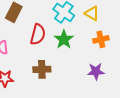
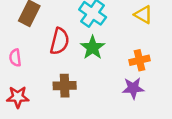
yellow triangle: (92, 13) -> (143, 15), moved
orange cross: (101, 39) -> (139, 60), moved

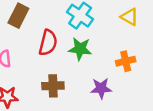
green star: (93, 48) -> (80, 49), turned -30
purple star: (133, 88) -> (101, 88), moved

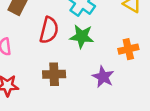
purple star: (101, 88) -> (103, 77), turned 30

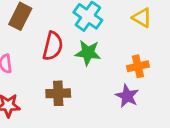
purple star: (103, 77) -> (127, 96), moved

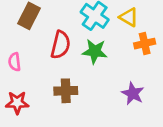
yellow triangle: (142, 18) -> (129, 17), moved
orange cross: (138, 66) -> (145, 44), moved

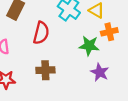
green star: (95, 51) -> (89, 46), moved

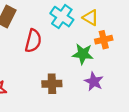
brown cross: (45, 70) -> (52, 84), moved

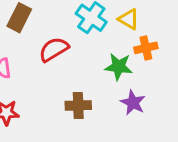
red semicircle: (33, 41) -> (54, 49), turned -135

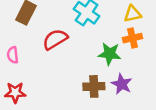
yellow triangle: (129, 19) -> (133, 14), moved, turned -42
brown cross: (78, 105) -> (94, 86), moved

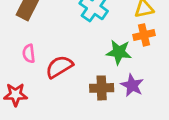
red semicircle: (55, 39) -> (59, 67), moved
pink semicircle: (13, 55) -> (29, 54), moved

